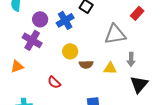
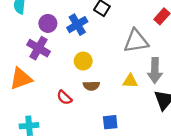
gray arrow: (131, 59) -> (155, 70), size x1.5
brown semicircle: (86, 64) -> (91, 86), moved
orange triangle: (17, 66) -> (21, 79), size x1.5

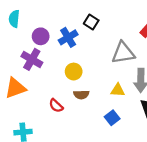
blue square: (110, 122) -> (112, 118), moved, turned -32

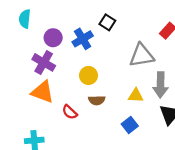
orange triangle: (15, 88) -> (42, 92), moved, turned 40

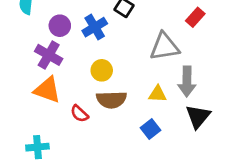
brown semicircle: (97, 100) -> (111, 100), size x1.5

